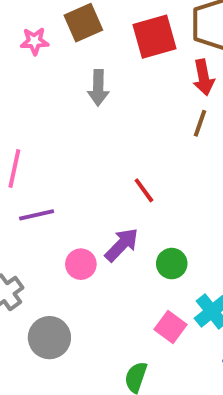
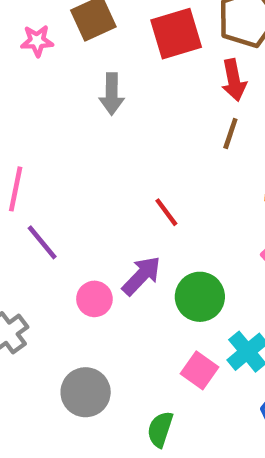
purple line: (37, 215) -> (42, 242), turned 64
green circle: (172, 264) -> (200, 297), size x1.4
gray circle: (49, 338) -> (86, 392), moved

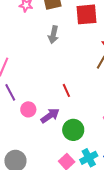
pink circle: (94, 299) -> (28, 109), moved

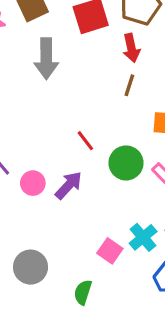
gray arrow: (53, 35) -> (46, 59), size x1.4
green circle: (73, 130) -> (126, 163), moved

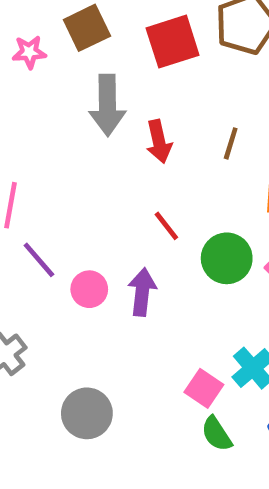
red arrow: (131, 48) -> (159, 142), moved
purple arrow: (69, 185) -> (142, 292), turned -36
green semicircle: (83, 292) -> (217, 434), moved, turned -50

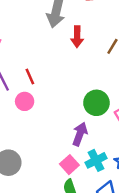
red line: (166, 226) -> (30, 77), moved
purple arrow: (142, 292) -> (80, 134), moved

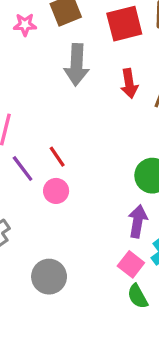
red arrow: (77, 37) -> (129, 83), moved

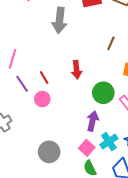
red arrow: (129, 83) -> (77, 70), moved
gray circle: (49, 277) -> (49, 152), moved

